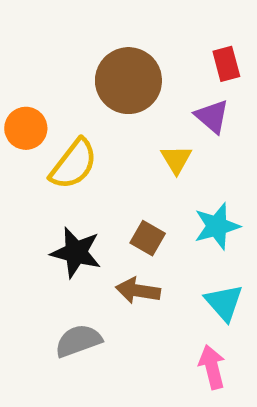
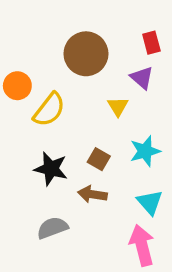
pink arrow: (212, 367) -> (142, 245), size x1.4

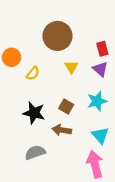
red rectangle: (151, 43) -> (102, 49), moved
purple triangle: (142, 78) -> (100, 69), moved
yellow triangle: (118, 106) -> (71, 67), moved
yellow semicircle: (49, 110) -> (33, 73), size x0.6

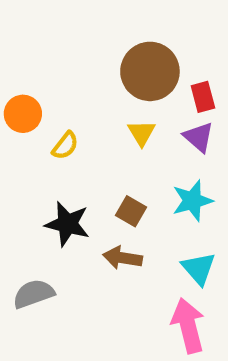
brown circle: (57, 36) -> (150, 71), moved
gray semicircle: (35, 152) -> (33, 294), moved

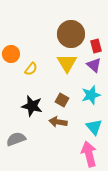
yellow triangle: (142, 133) -> (67, 63), size x1.5

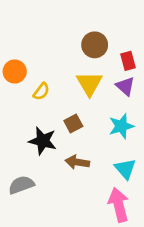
brown circle: (71, 34) -> (95, 45), size x0.7
brown square: (62, 100) -> (73, 123), moved, turned 32

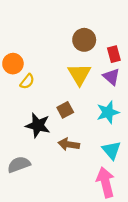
yellow semicircle: (41, 92) -> (27, 81), moved

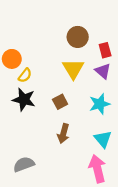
black star: (38, 125) -> (24, 100), moved
brown arrow: (69, 144) -> (63, 134), turned -84
gray semicircle: (19, 165) -> (24, 164), moved

